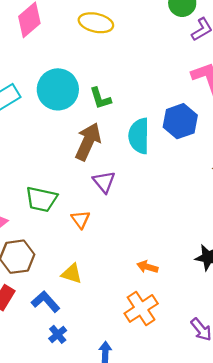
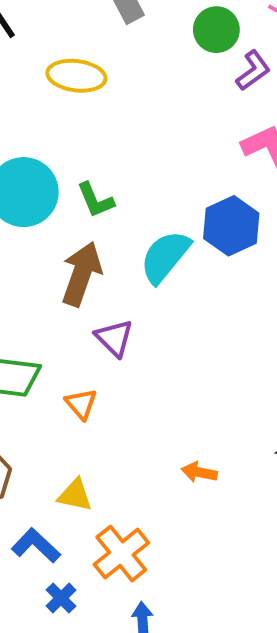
cyan semicircle: (139, 136) -> (165, 257), turned 44
orange cross: (141, 308) -> (121, 554), moved

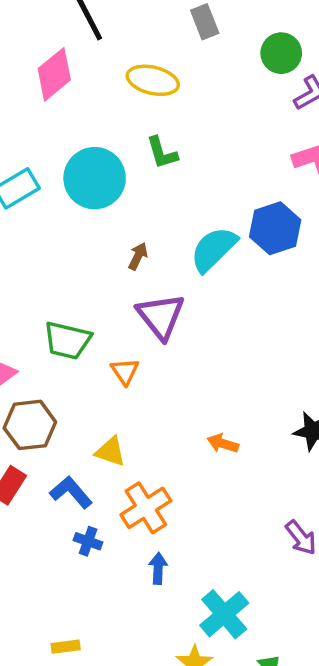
green L-shape: (95, 200) -> (162, 153), moved
brown arrow: (82, 274) -> (138, 256), size x0.5
purple triangle: (114, 338) -> (161, 316), size x1.4
blue cross: (61, 598) -> (88, 541), turned -32

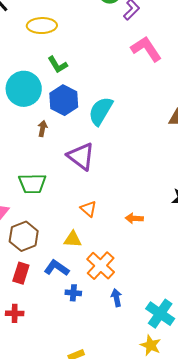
blue hexagon: (275, 228) -> (64, 100), moved
brown arrow: (138, 256) -> (43, 129), moved
orange triangle: (125, 371) -> (88, 209), moved

